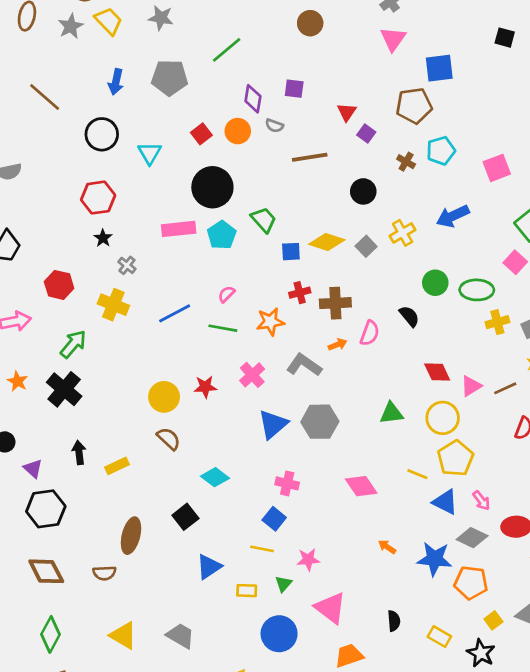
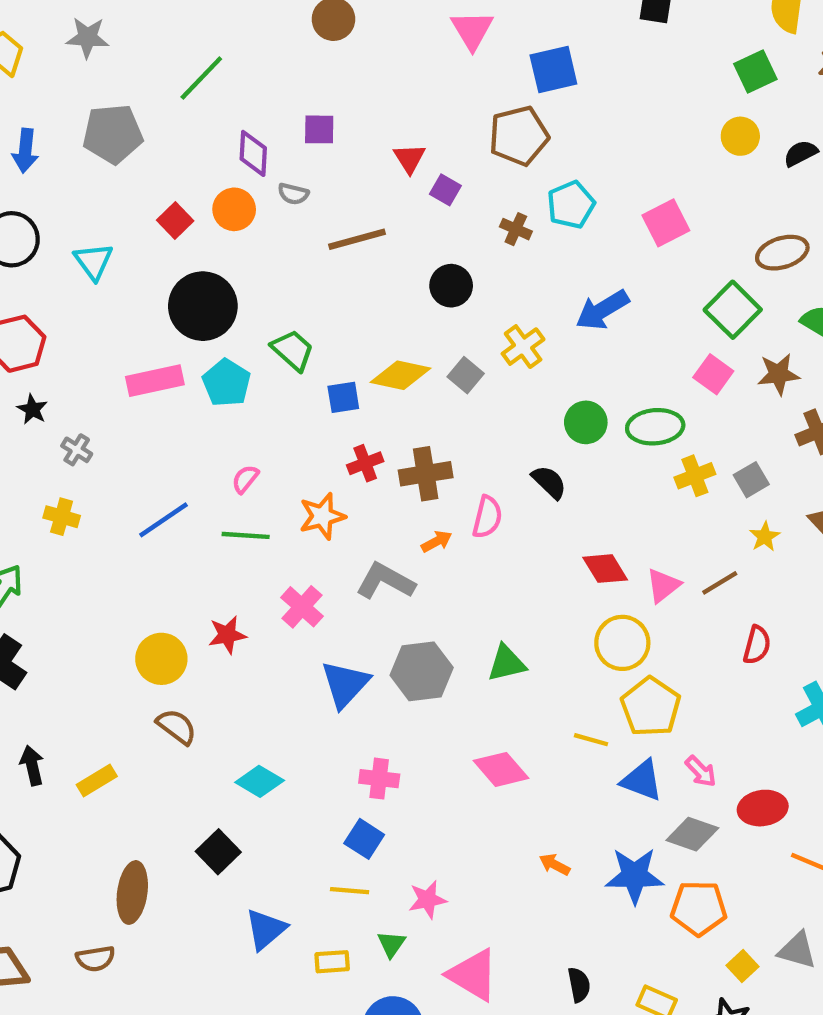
yellow cross: (113, 305) -> (62, 517), size x0.7
green triangle: (391, 413) -> (507, 663), moved

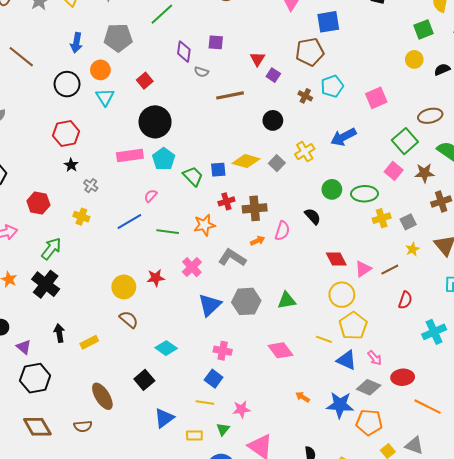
orange circle: (234, 209) -> (100, 70), moved
green trapezoid: (293, 350) -> (193, 176), moved
pink semicircle: (245, 479) -> (151, 196), moved
brown ellipse: (132, 892) -> (102, 396), turned -44

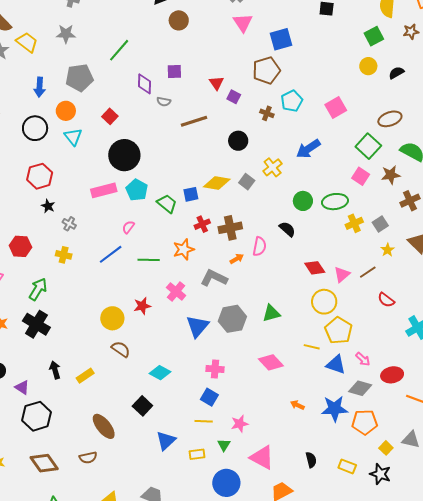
red semicircle: (405, 300) -> (386, 300), turned 114

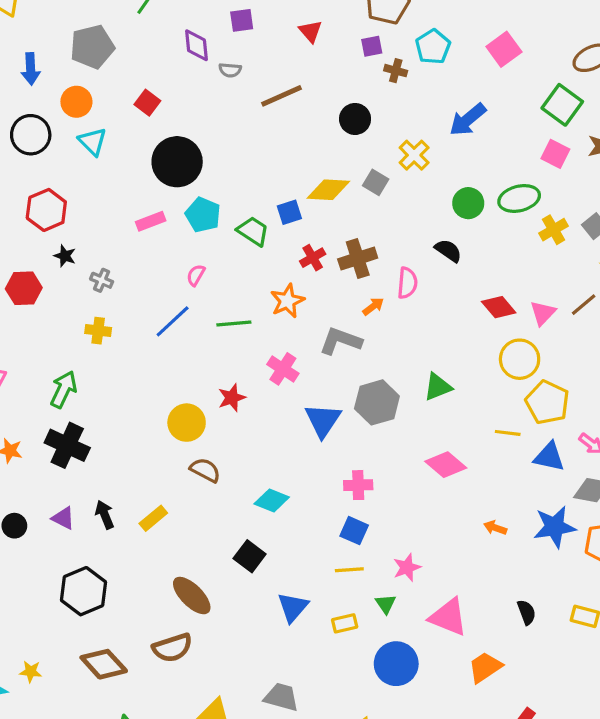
purple square: (234, 97) -> (372, 46), moved, turned -32
pink rectangle: (104, 190) -> (151, 221), size x0.7
red hexagon: (20, 246) -> (24, 288), moved
purple triangle: (22, 387) -> (63, 518), moved
brown semicircle: (88, 458) -> (172, 648), size x1.4

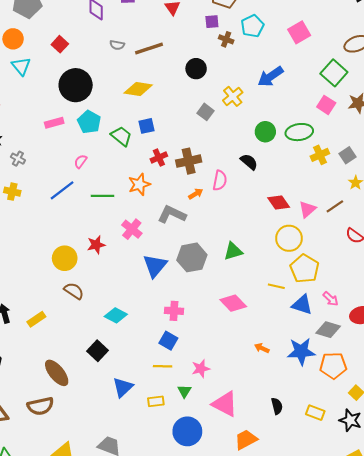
gray semicircle: (230, 70) -> (117, 45), moved
yellow diamond: (328, 190) -> (138, 89), moved

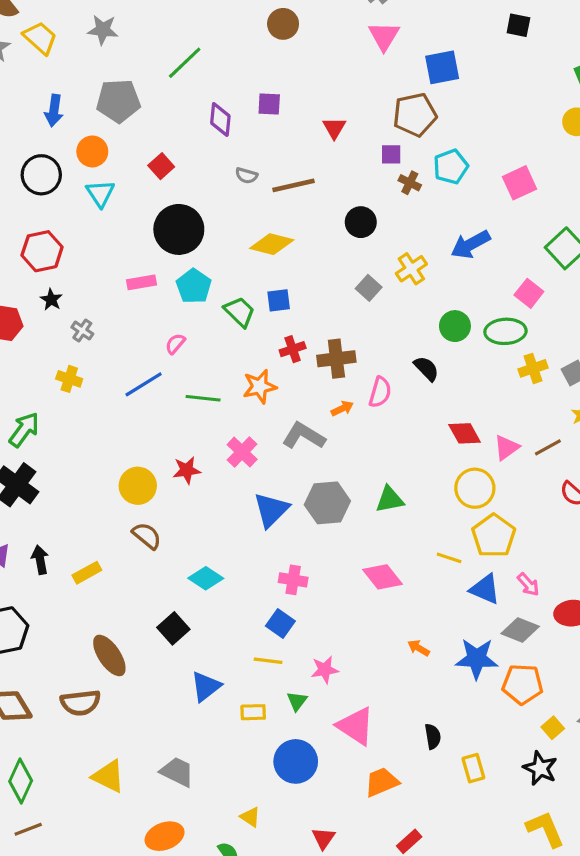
pink square: (326, 105) -> (529, 293), moved
yellow rectangle: (315, 413) -> (473, 768), moved, turned 48

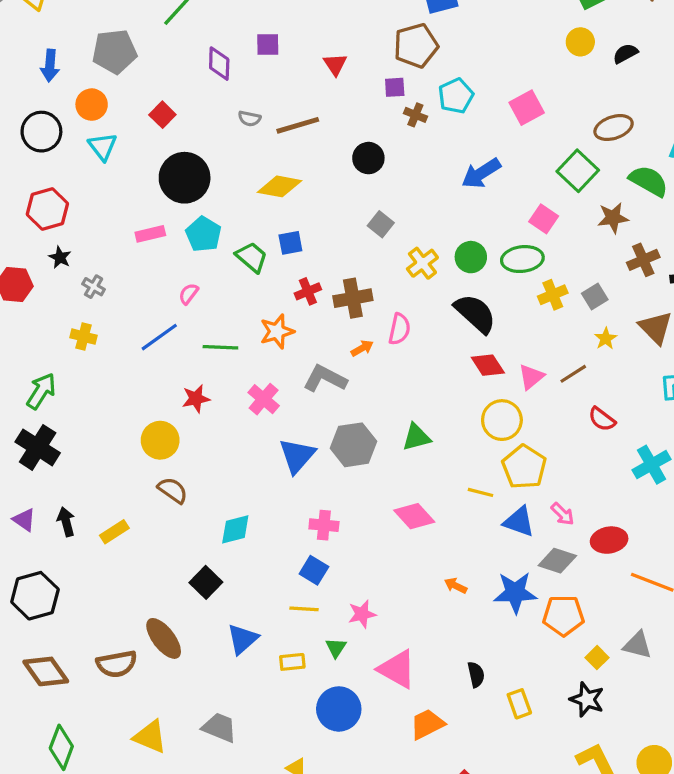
yellow cross: (411, 269) -> (422, 263), moved
black semicircle: (426, 369) -> (475, 313), moved, size x1.6
red star: (187, 470) -> (196, 399), moved
cyan diamond: (206, 578) -> (235, 529), turned -44
brown ellipse: (109, 655) -> (164, 638), moved

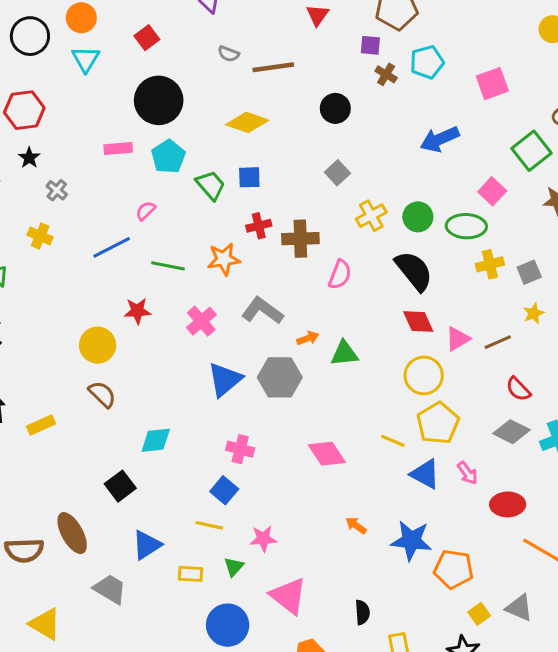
orange arrow: (362, 348) -> (308, 338), moved
green triangle: (416, 437) -> (344, 353), moved
gray diamond: (557, 561) -> (511, 432), moved
gray trapezoid: (219, 727) -> (110, 589), moved

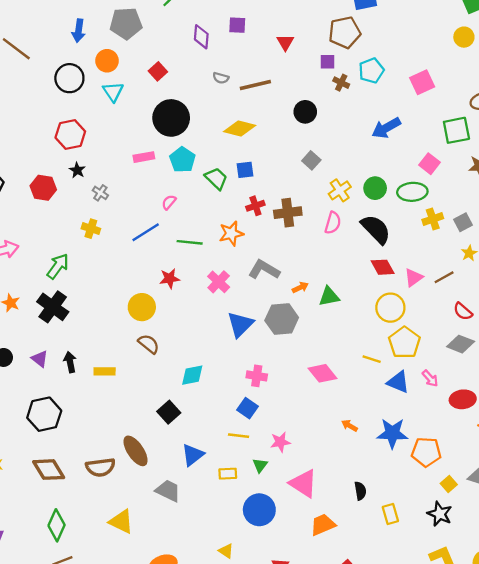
green square: (531, 151) -> (456, 130), turned 32
pink semicircle: (340, 275) -> (333, 223), moved
yellow rectangle: (41, 425) -> (105, 371), turned 30

